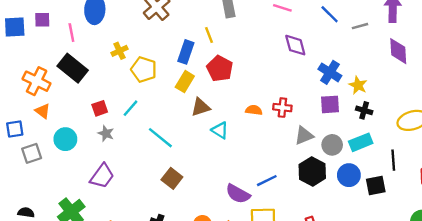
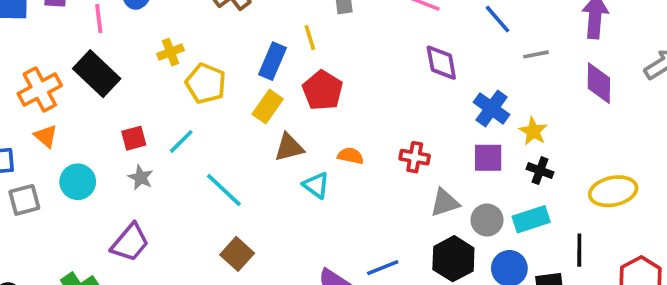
gray line: (360, 26) -> (536, 54), moved
orange cross: (37, 81) -> (40, 90), turned 32
orange semicircle: (254, 110) -> (351, 156), moved

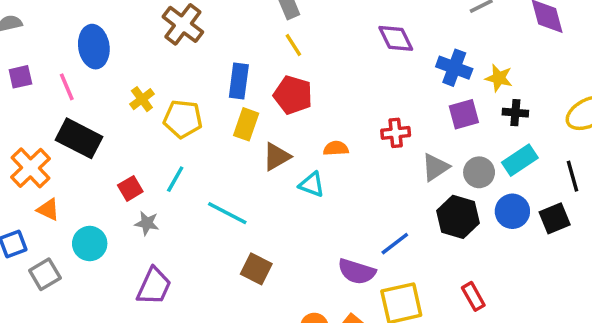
yellow line: (310, 38) -> (293, 45), moved

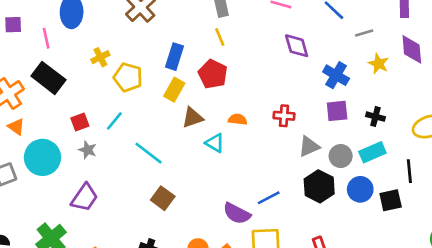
yellow star: (499, 78) -> (379, 64), moved
cyan circle: (90, 244) -> (42, 157), size x1.4

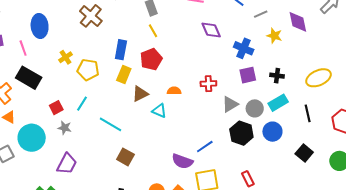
red pentagon: (213, 74) -> (151, 59), turned 30
black square: (391, 200) -> (304, 153), moved, turned -30

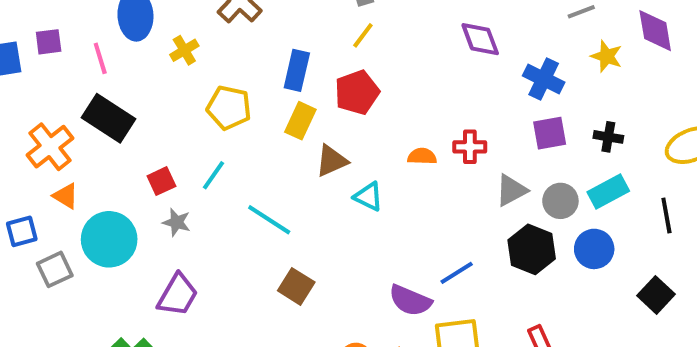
yellow line: (153, 31) -> (363, 35), turned 64
yellow cross: (65, 57) -> (184, 50), moved
orange semicircle: (174, 91) -> (422, 156), moved

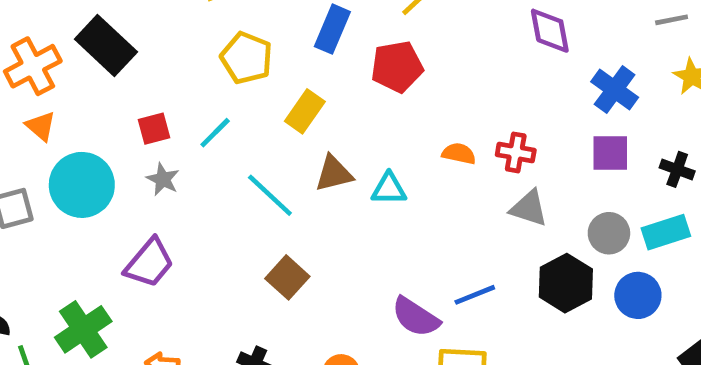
yellow rectangle: (300, 121) -> (305, 111), moved
brown triangle: (332, 161) -> (334, 174), moved
gray triangle: (511, 190) -> (529, 208), moved, turned 36
cyan triangle: (368, 196) -> (389, 189), turned -36

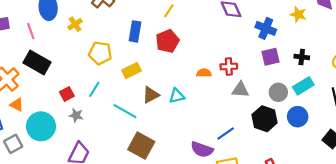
yellow rectangle: (305, 111) -> (132, 71), turned 42
brown square: (287, 277) -> (141, 146), size x1.4

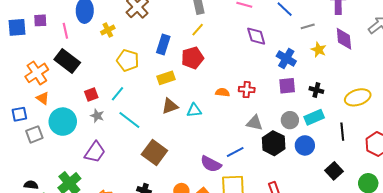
yellow rectangle: (132, 71) -> (166, 78), moved
gray triangle: (240, 90) -> (255, 123), moved
cyan line: (125, 111) -> (129, 120), moved

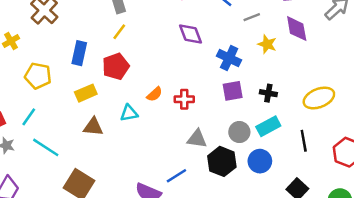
orange semicircle: (222, 92) -> (155, 94), moved, turned 136
brown triangle: (170, 106) -> (93, 127), turned 30
cyan triangle: (194, 110) -> (129, 113), moved

